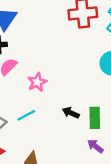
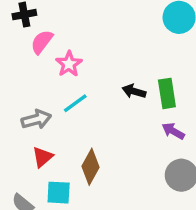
pink star: (37, 82) -> (69, 64), moved

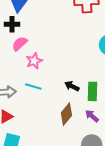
cyan line: (75, 103) -> (33, 86), turned 42
brown diamond: (91, 167) -> (66, 114), moved

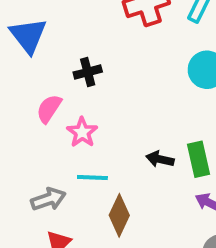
black cross: (12, 24) -> (88, 72), moved
brown diamond: (66, 114) -> (119, 215), moved

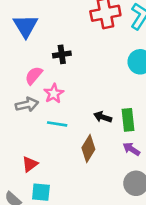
gray arrow: (48, 199) -> (27, 105), moved
brown diamond: (119, 215) -> (88, 148), moved

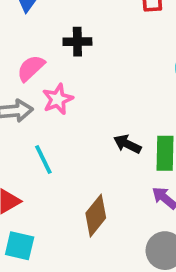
cyan line: (57, 124) -> (43, 159), moved, turned 48
brown diamond: (88, 148) -> (96, 216), moved

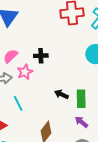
black cross: (77, 42) -> (41, 56), moved

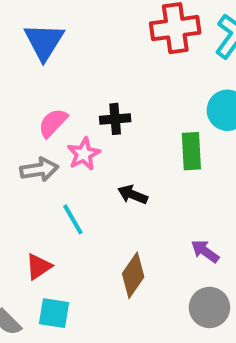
black arrow: (61, 94) -> (133, 195), moved
green rectangle: (81, 99) -> (191, 151), moved

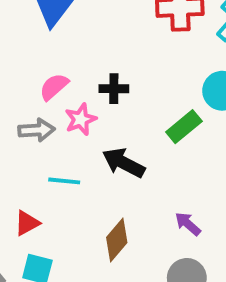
green rectangle: (191, 151) -> (184, 127), turned 48
black arrow: (133, 195) -> (124, 163), size x1.5
cyan line: (73, 219) -> (64, 181), turned -60

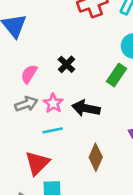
black cross: (114, 89) -> (66, 64), turned -30
pink star: (81, 119) -> (53, 103), moved
red triangle: (27, 223) -> (37, 163), size x1.5

